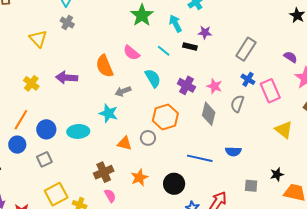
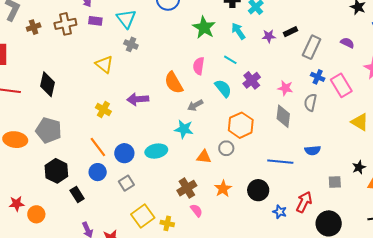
black rectangle: (190, 46) -> (290, 32), moved, turned -32
pink semicircle: (131, 53) -> (199, 66), turned 66
purple semicircle: (290, 57) -> (347, 43), moved
purple cross: (186, 85) -> (252, 80), moved, turned 30
orange line: (21, 120) -> (98, 147), turned -60

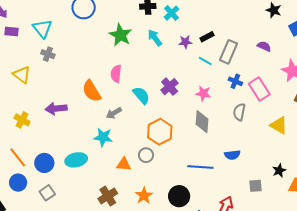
cyan line: (230, 60) -> (205, 61), moved
gray semicircle: (310, 102) -> (239, 112), moved

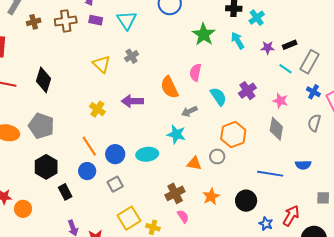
gray cross: (48, 54) -> (132, 56), moved, turned 32

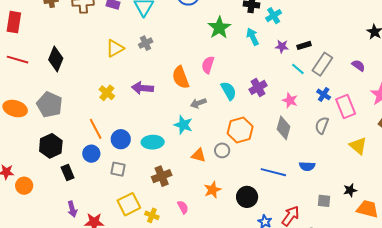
yellow triangle: (102, 64) -> (115, 48), turned 42
gray square: (115, 184) -> (118, 169), turned 35
brown cross: (175, 193) -> (162, 176), moved

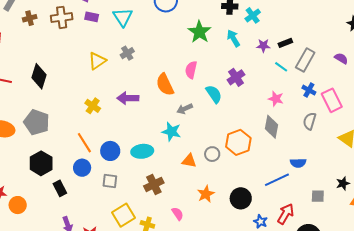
purple cross: (258, 87) -> (236, 77), moved
orange hexagon: (240, 130) -> (238, 142), moved
blue line: (273, 172) -> (277, 180), moved, turned -35

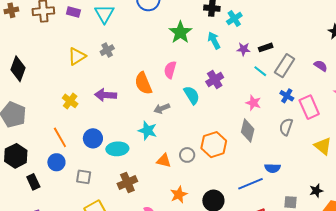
blue circle: (110, 151) -> (93, 138), moved

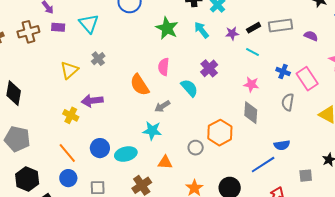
gray rectangle: (285, 66) -> (280, 25), moved, turned 60
purple arrow: (106, 95) -> (92, 101), moved
orange triangle: (164, 161) -> (165, 162), moved

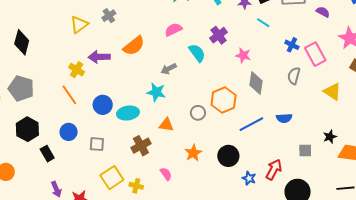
pink semicircle: (164, 67) -> (173, 30), turned 54
pink star: (251, 84) -> (243, 55), moved
orange semicircle: (140, 85) -> (134, 46), moved, turned -100
orange line: (67, 153) -> (69, 95), moved
blue line: (263, 165) -> (251, 124), moved

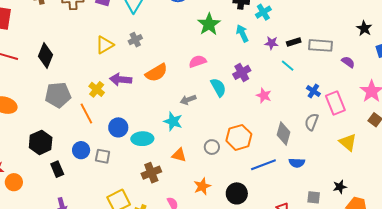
gray diamond: (256, 83) -> (283, 133), moved
gray pentagon: (21, 88) -> (58, 95), moved, turned -30
gray square: (97, 144) -> (103, 156), moved

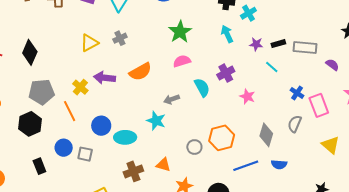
green star: (209, 24) -> (180, 32), moved
black hexagon: (41, 142) -> (30, 124), moved
orange triangle: (179, 155) -> (163, 165), moved

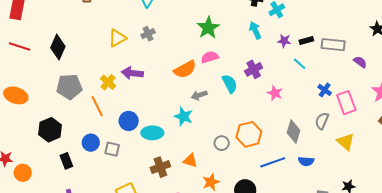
orange semicircle: (140, 72) -> (185, 69), moved
black hexagon: (30, 124) -> (50, 130), moved
yellow triangle: (331, 145) -> (346, 142), moved

